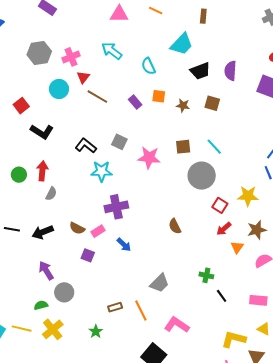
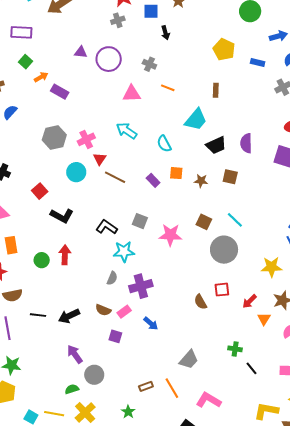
brown square: (183, 147) -> (204, 222), turned 35
gray semicircle: (51, 194) -> (112, 278), moved
red square: (220, 205) -> (222, 290), moved, turned -35

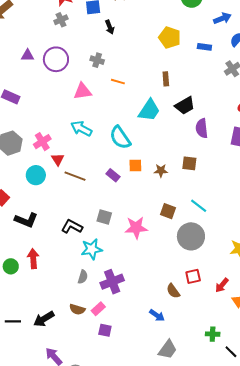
cyan semicircle: (164, 144) -> (120, 138), size x1.4
black trapezoid: (216, 145) -> (185, 106), moved
blue arrow: (151, 323) -> (157, 315), moved
purple square: (115, 336) -> (105, 330), moved

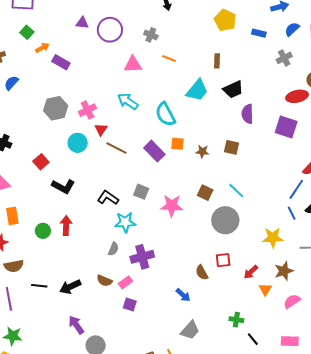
purple rectangle: (113, 175) -> (154, 151), size x1.5

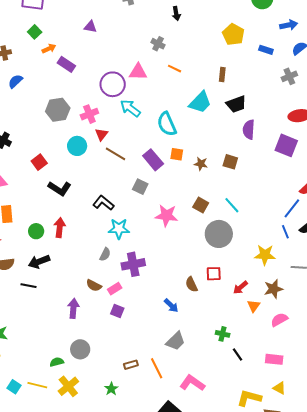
purple circle: (110, 30) -> (113, 84), moved
gray square: (141, 192) -> (140, 187), moved
black arrow: (70, 287) -> (39, 262), moved
purple arrow: (76, 325) -> (73, 308), moved, turned 36

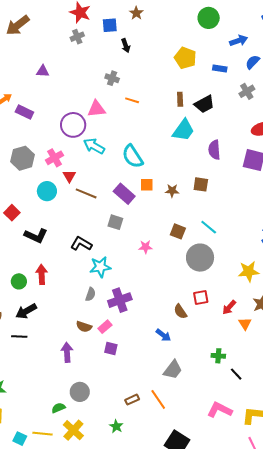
cyan trapezoid: (200, 102) -> (183, 130), moved
black trapezoid: (236, 104) -> (204, 104), moved
pink star: (166, 215) -> (145, 247), size x0.6
pink L-shape: (192, 383) -> (220, 410), moved

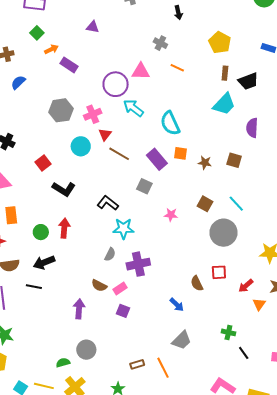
yellow pentagon: (185, 58) -> (220, 42), moved

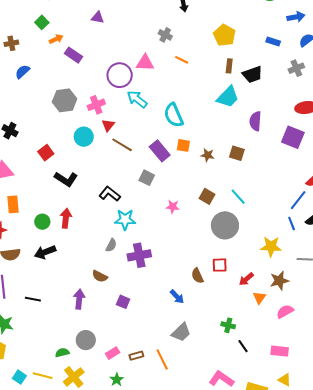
black line: (34, 287) -> (33, 299), moved
pink rectangle: (120, 288) -> (113, 353), moved

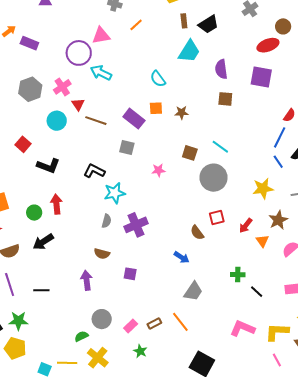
orange line: (182, 60) -> (136, 25), turned -56
cyan semicircle: (174, 115) -> (158, 79), moved, size x0.7
brown square: (237, 153) -> (225, 99), moved

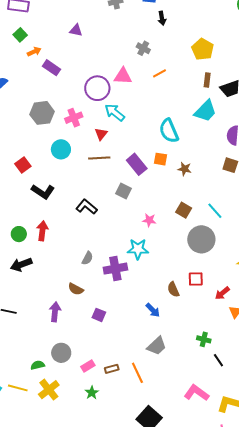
cyan semicircle: (158, 79) -> (169, 131), size x1.4
red triangle: (78, 104) -> (101, 134), moved
brown line: (96, 121) -> (99, 158), turned -35
cyan star: (115, 193) -> (138, 249), moved

